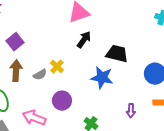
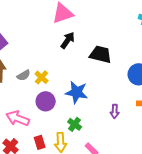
yellow cross: (57, 67) -> (42, 77), moved
blue star: (102, 78) -> (77, 92), moved

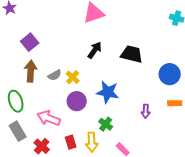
black arrow: (68, 40) -> (95, 50), moved

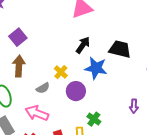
gray semicircle: (55, 75) -> (43, 88), moved
blue star: (108, 92) -> (96, 68), moved
purple circle: (77, 101) -> (76, 91), moved

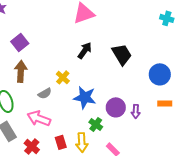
black trapezoid: (120, 49) -> (122, 54), turned 45
blue star: (96, 68) -> (85, 97), moved
purple circle: (76, 91) -> (116, 107), moved

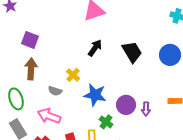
purple square: (20, 42) -> (30, 40), turned -30
blue circle: (160, 74) -> (170, 55), moved
gray semicircle: (45, 93) -> (55, 91), turned 48

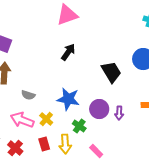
black trapezoid: (132, 52) -> (111, 72), moved
yellow cross: (73, 75) -> (46, 119), moved

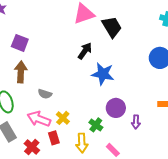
black trapezoid: (111, 72) -> (112, 27), moved
blue star: (68, 99) -> (103, 74), moved
purple arrow: (119, 113) -> (136, 122), moved
red rectangle: (44, 144) -> (54, 138), moved

